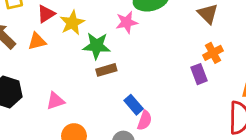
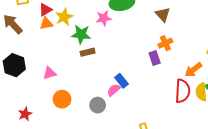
orange triangle: (37, 41) -> (46, 23), moved
blue rectangle: (134, 105) -> (121, 81), moved
pink semicircle: (145, 120) -> (114, 90), turned -152

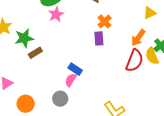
pink star: (104, 18) -> (56, 14), moved
purple rectangle: (155, 58) -> (99, 38), turned 32
red semicircle: (183, 91) -> (134, 61), turned 35

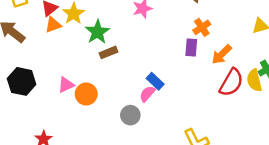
green star: (24, 38) -> (97, 32), turned -30
orange arrow: (138, 38) -> (222, 54), moved
orange circle: (26, 104) -> (86, 94), moved

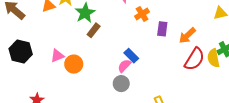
orange cross: (202, 27) -> (142, 14), moved
brown rectangle: (109, 52) -> (94, 30), turned -32
gray circle: (130, 115) -> (121, 84), moved

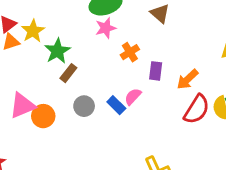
pink triangle: (57, 56) -> (22, 106), size x1.5
pink semicircle: (124, 66) -> (133, 97), moved
gray circle: (121, 84) -> (84, 106), moved

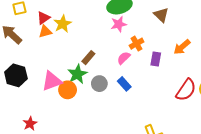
green star: (57, 51) -> (77, 74), moved
orange arrow: (187, 79) -> (182, 47), moved
pink semicircle: (133, 97) -> (124, 58), moved

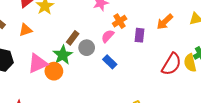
orange triangle: (45, 32) -> (26, 30), moved
gray circle: (99, 84) -> (87, 48), moved

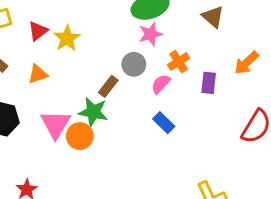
gray circle: (87, 48) -> (134, 64), moved
green star: (63, 55) -> (93, 112), turned -30
pink triangle: (38, 63) -> (56, 124), turned -35

